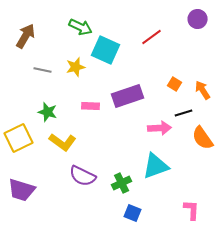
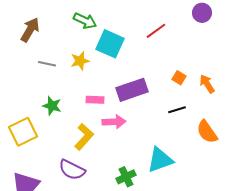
black line: (184, 113) -> (177, 110), moved
pink arrow: (160, 128) -> (114, 122), moved
yellow L-shape: (63, 142) -> (84, 137), moved, turned -84
purple semicircle: (83, 176) -> (72, 170), moved

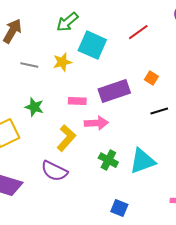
green arrow: (85, 21) -> (67, 22), turned 115
orange square: (179, 78) -> (151, 78), moved
green cross: (126, 177) -> (108, 160), moved, turned -36

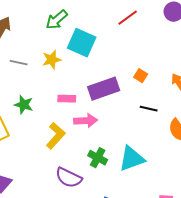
red line: (138, 32) -> (128, 18), moved
black line: (159, 111) -> (149, 109), turned 30
purple semicircle: (54, 171) -> (69, 178), moved

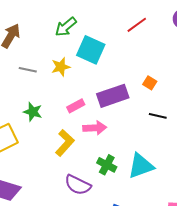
pink rectangle: (67, 99) -> (76, 106), turned -30

